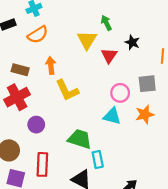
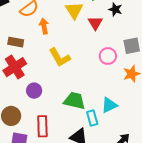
orange arrow: (51, 66) -> (44, 26), moved
cyan triangle: (112, 116) -> (109, 105), moved, turned -36

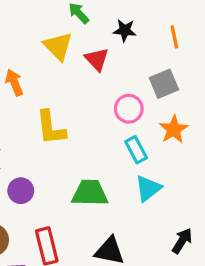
yellow L-shape: (60, 57) -> (51, 128), turned 35
cyan rectangle: (92, 118) -> (136, 150), moved

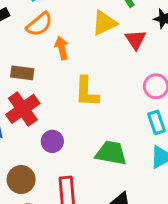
yellow triangle: (58, 46) -> (104, 23), turned 40

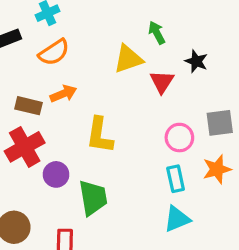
orange arrow: (62, 48) -> (63, 94), moved, turned 75
purple circle: (52, 141) -> (56, 174), moved
green trapezoid: (111, 153) -> (93, 198), moved, turned 64

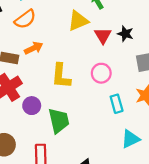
black star: (196, 61) -> (125, 34), moved
pink circle: (179, 138) -> (101, 73), moved
cyan triangle: (177, 219) -> (130, 139), moved

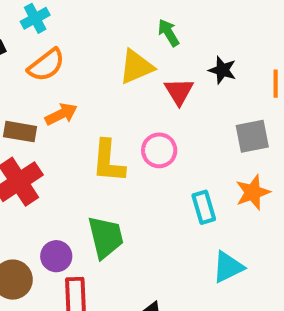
black star: (125, 34) -> (222, 70), moved
pink circle: (101, 73) -> (159, 150), moved
purple circle: (32, 106) -> (56, 256), moved

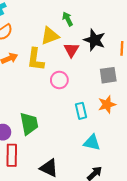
black star: (222, 70) -> (95, 40), size x1.5
yellow L-shape: (108, 161) -> (36, 59), moved
cyan triangle: (228, 267) -> (92, 143), turned 36

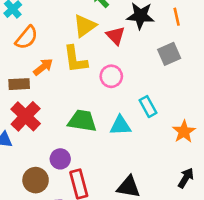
orange star: (107, 104) -> (184, 132), moved
green trapezoid: (29, 124) -> (82, 121), moved, turned -55
cyan triangle: (92, 143) -> (120, 126), moved

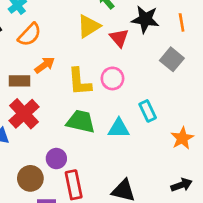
gray square: (169, 54) -> (172, 59), turned -30
yellow L-shape: (75, 59) -> (79, 82), moved
black arrow: (186, 178) -> (182, 185), turned 36

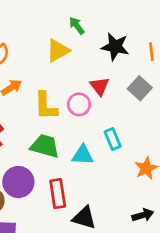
red triangle: (119, 38) -> (100, 86), moved
purple circle: (56, 159) -> (18, 182), size x1.5
red rectangle: (74, 185) -> (58, 194), moved

